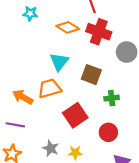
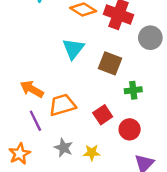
orange trapezoid: (50, 88) -> (62, 105), moved
red square: (75, 115) -> (103, 115), moved, size x0.7
purple line: (15, 125) -> (35, 121), moved, turned 54

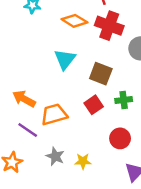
red square: (103, 115) -> (94, 105), moved
purple line: (35, 121) -> (28, 130), turned -30

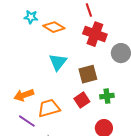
orange diamond: (74, 21) -> (54, 27), moved
brown square: (101, 74) -> (88, 74), turned -36
orange arrow: (24, 99) -> (24, 95), turned -48

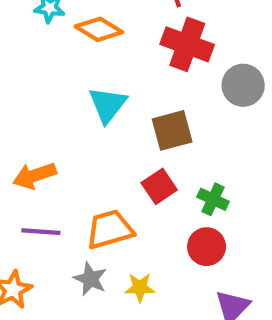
green cross: (107, 96) -> (213, 199), moved, turned 32
orange trapezoid: (49, 108) -> (110, 229), moved
purple line: (27, 121) -> (41, 232), turned -30

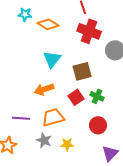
orange arrow: (34, 176) -> (44, 89), moved
green cross: (213, 199) -> (97, 96), moved

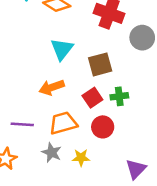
green cross: (97, 96) -> (119, 96), turned -32
red circle: (98, 125) -> (103, 127), moved

